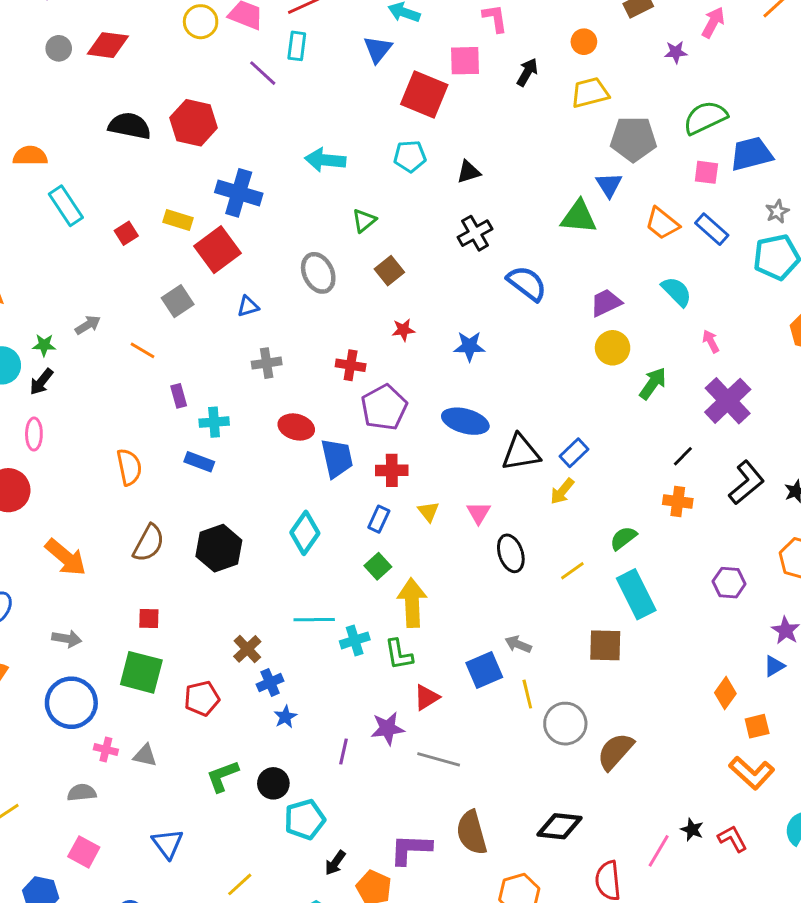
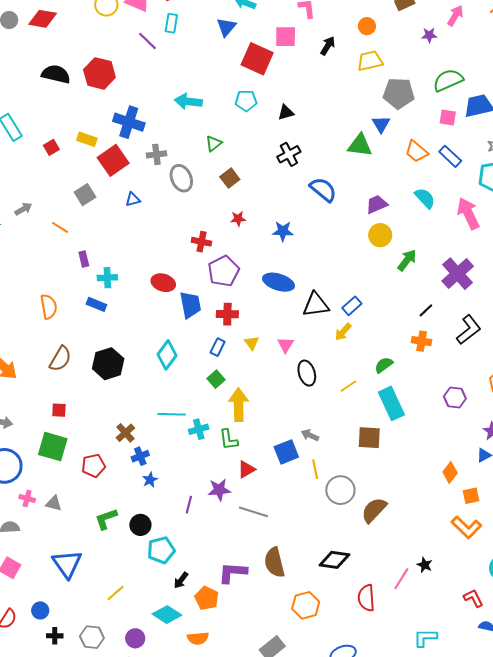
pink arrow: (711, 341) -> (468, 213), moved, size x2.0
gray cross: (267, 363) -> (156, 154), moved
red L-shape: (732, 839) -> (473, 598), moved
blue triangle: (168, 844) -> (67, 564), size x1.4

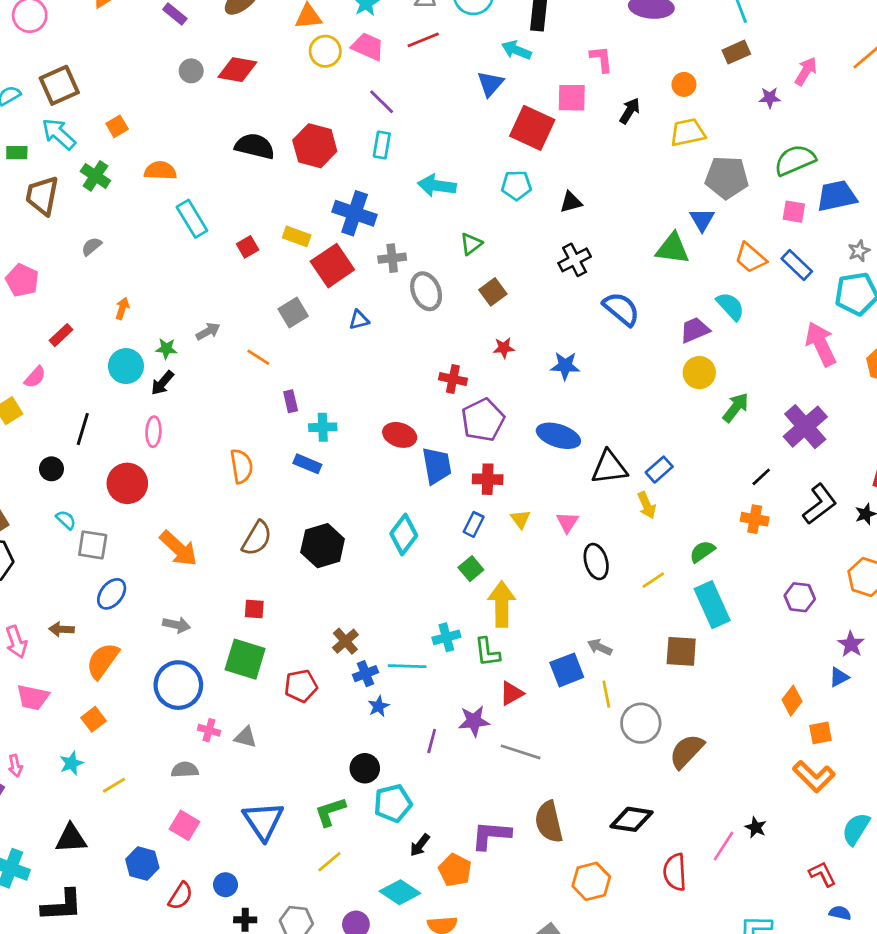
cyan rectangle: (171, 23) -> (382, 145), moved
cyan semicircle: (425, 198) -> (730, 306), moved
yellow arrow: (343, 332) -> (647, 505), turned -66
cyan line: (172, 414) -> (407, 666), moved
green L-shape: (106, 519) -> (330, 812), moved

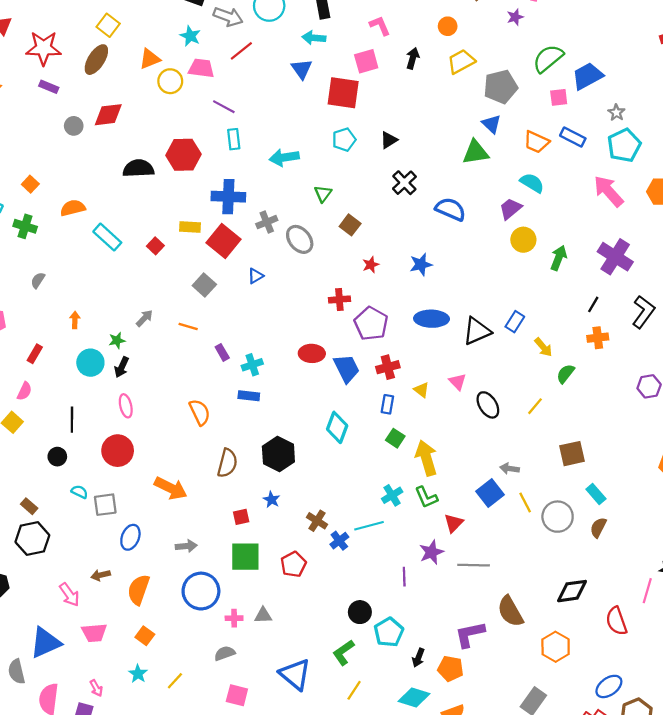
yellow arrow: (647, 505) -> (543, 347), moved
cyan rectangle: (712, 605) -> (596, 494), moved, size x0.6
blue star: (379, 706) -> (272, 500), moved
brown semicircle: (687, 751) -> (598, 527), size x0.7

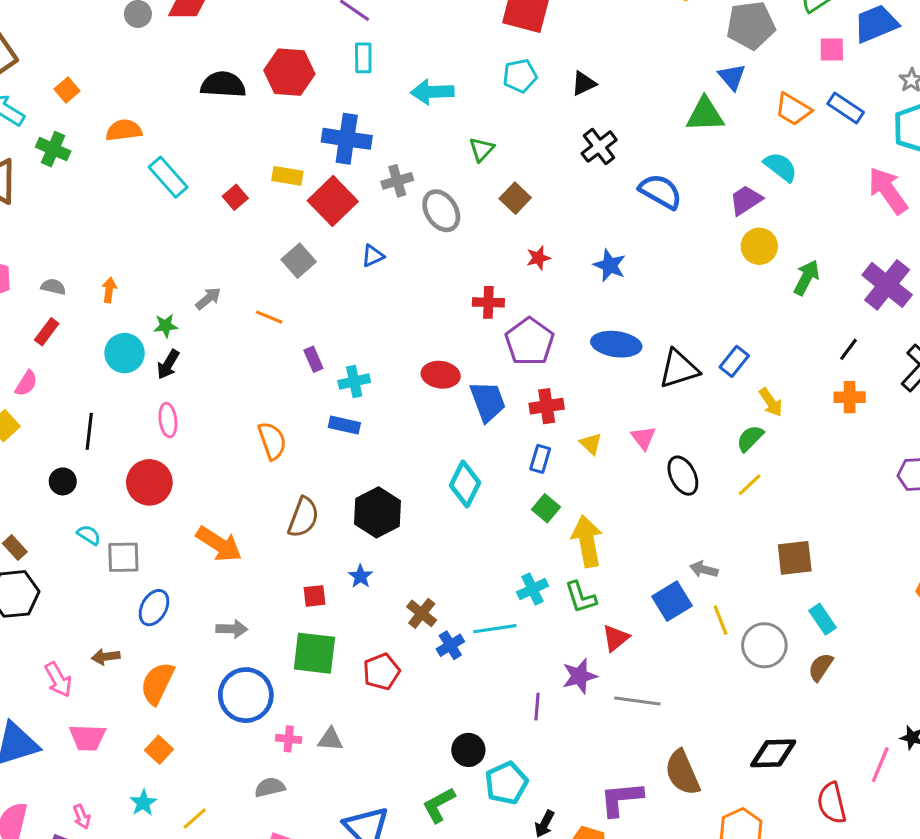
blue star: (421, 264) -> (610, 265), turned 30
gray semicircle: (38, 280) -> (53, 287), moved, turned 63
green semicircle: (566, 374) -> (750, 438), moved

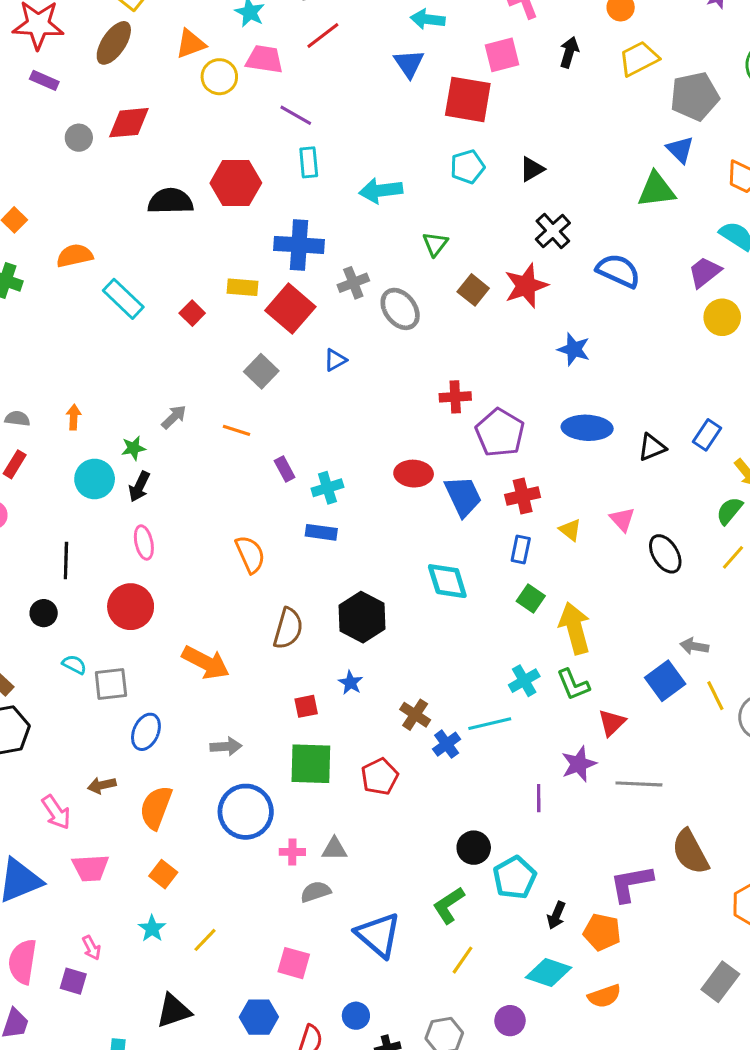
red star: (538, 258) -> (526, 286), moved, size x1.8
black triangle: (679, 369) -> (652, 447), size x0.7
cyan diamond: (465, 484) -> (447, 581), turned -39
gray semicircle: (270, 787) -> (316, 892), moved

